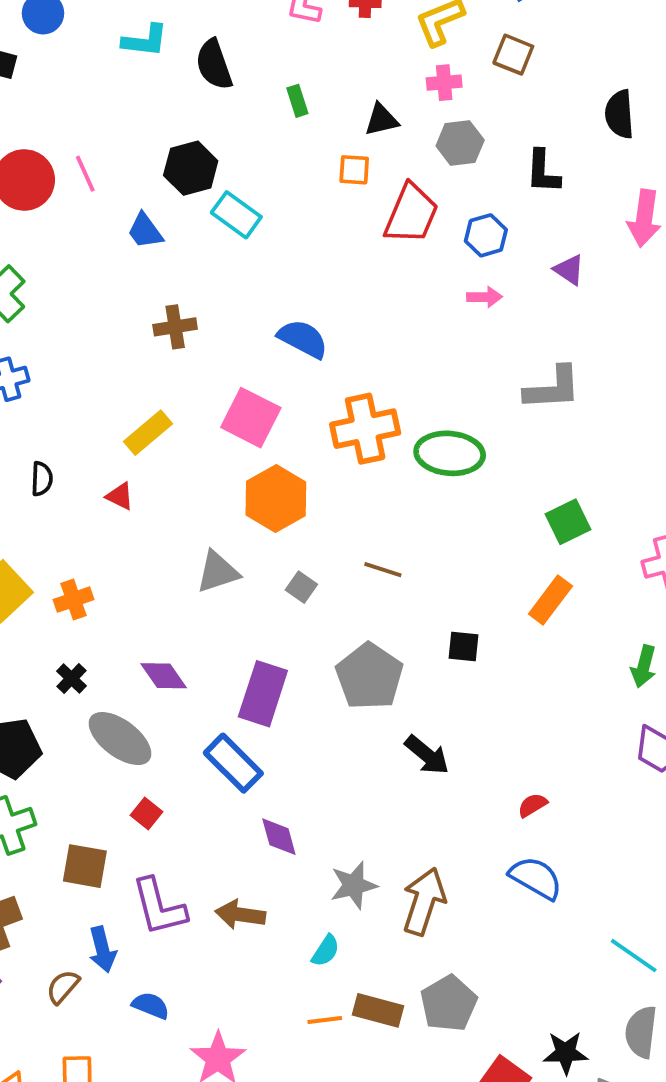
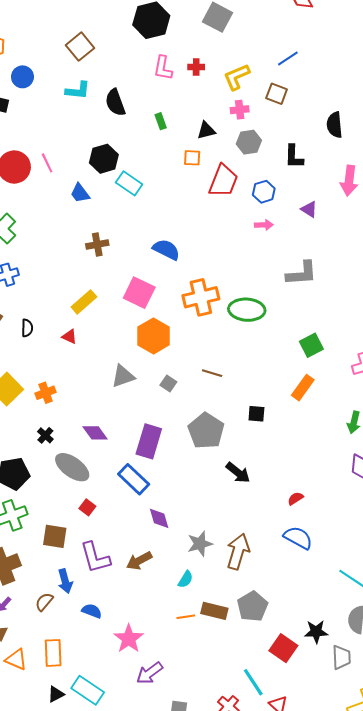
brown arrow: (240, 915) -> (139, 561), turned -35

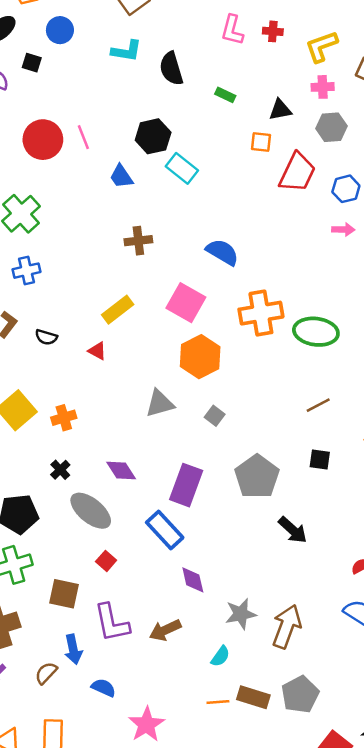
green rectangle: (161, 121) -> (225, 95), turned -49
black semicircle: (27, 328) -> (46, 337), turned 102
brown line: (212, 373) -> (318, 405), moved, turned -48

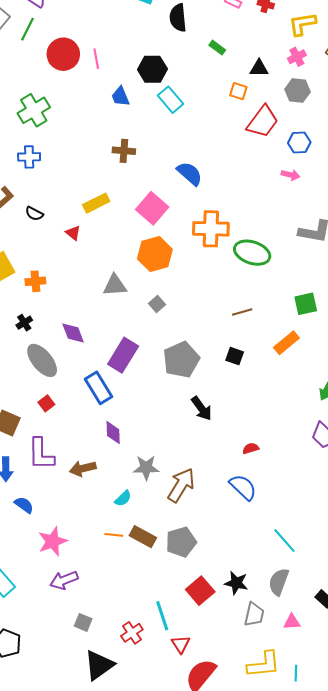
pink cross: (323, 87) -> (297, 57), turned -36

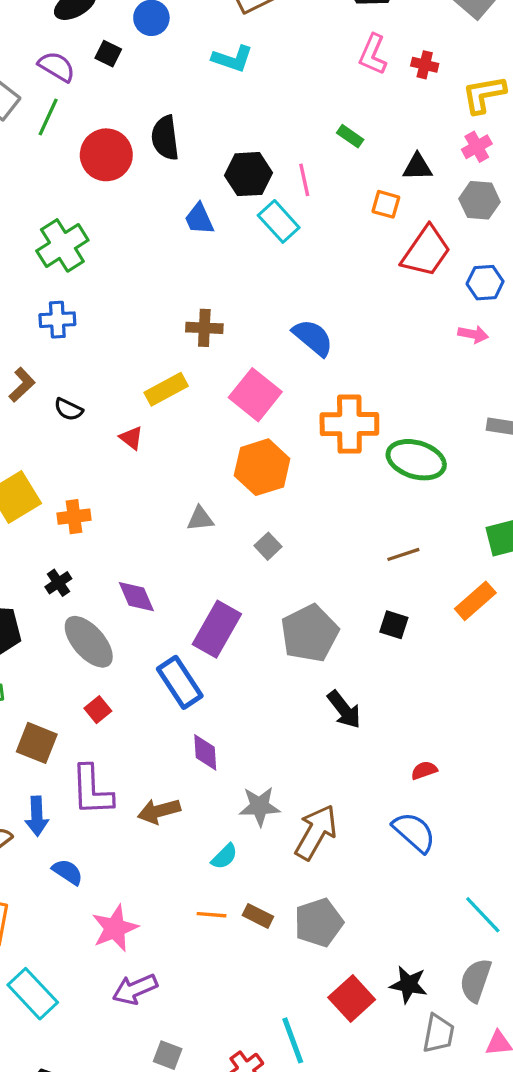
black semicircle: (178, 18) -> (165, 138), moved
pink line: (96, 59) -> (304, 180), moved
brown cross: (124, 151) -> (204, 328), moved
gray triangle: (115, 285) -> (200, 519), size x0.7
brown rectangle: (143, 537) -> (258, 916), size x0.7

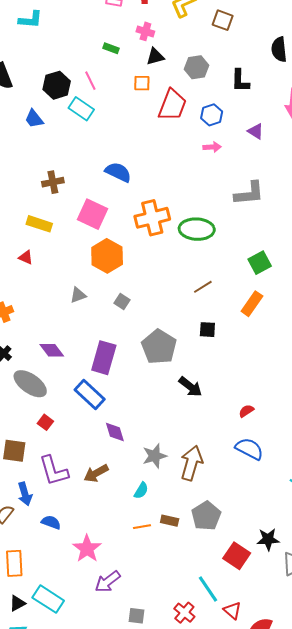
pink cross: (477, 147) -> (145, 31), moved, turned -30
yellow rectangle: (166, 389) -> (39, 224), turned 60

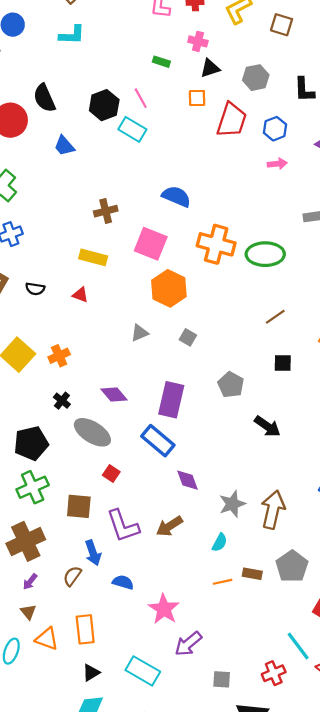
blue trapezoid: (34, 119) -> (64, 146), moved
orange cross: (152, 218) -> (216, 244), turned 32
gray pentagon: (159, 347) -> (231, 385), size x0.7
cyan rectangle: (48, 599) -> (143, 671), moved
red cross: (184, 613) -> (274, 673), turned 30

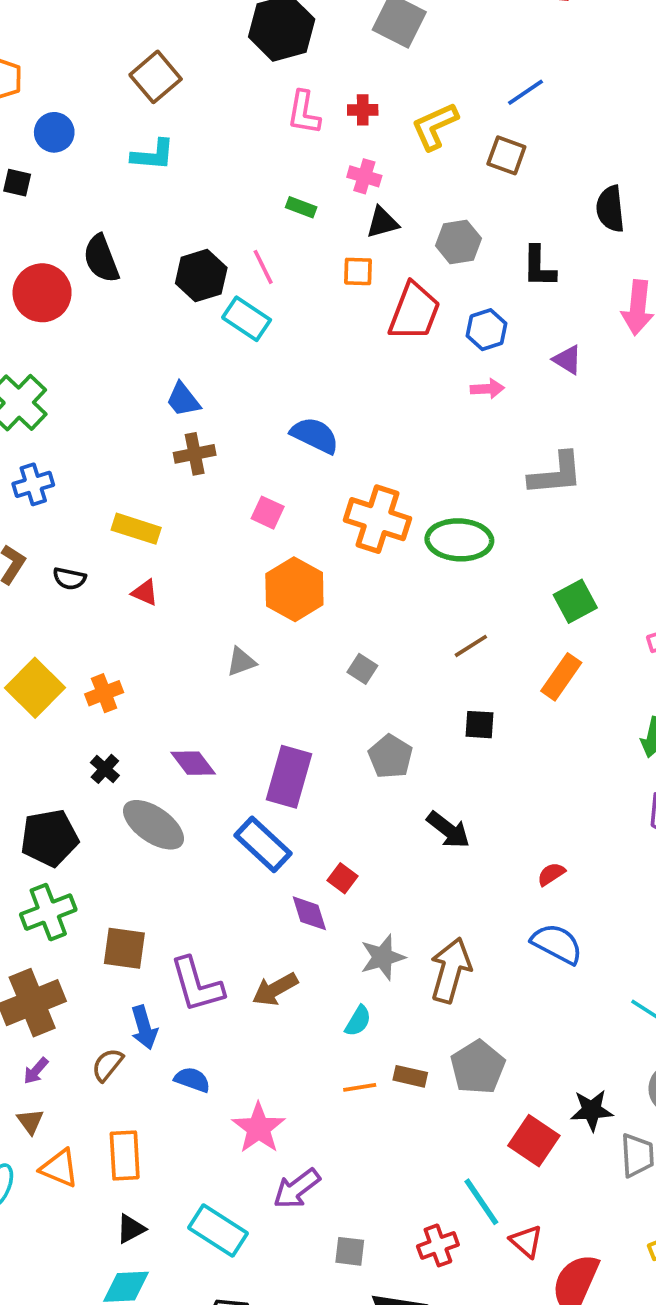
blue trapezoid: (64, 146) -> (183, 400), moved
pink square: (151, 244) -> (268, 513), size x0.6
yellow rectangle: (93, 257) -> (136, 529), moved
gray square: (188, 337) -> (362, 669), moved
red square: (111, 474) -> (343, 878), moved

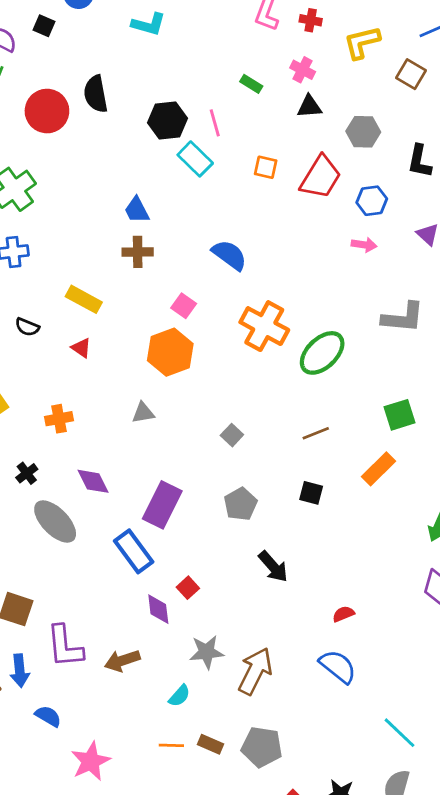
orange square: (358, 271) -> (266, 167), moved
green ellipse: (459, 540) -> (322, 353), turned -57
orange hexagon: (294, 589) -> (170, 352), moved
orange cross: (104, 693) -> (59, 419), moved
gray pentagon: (478, 1067) -> (262, 747), turned 30

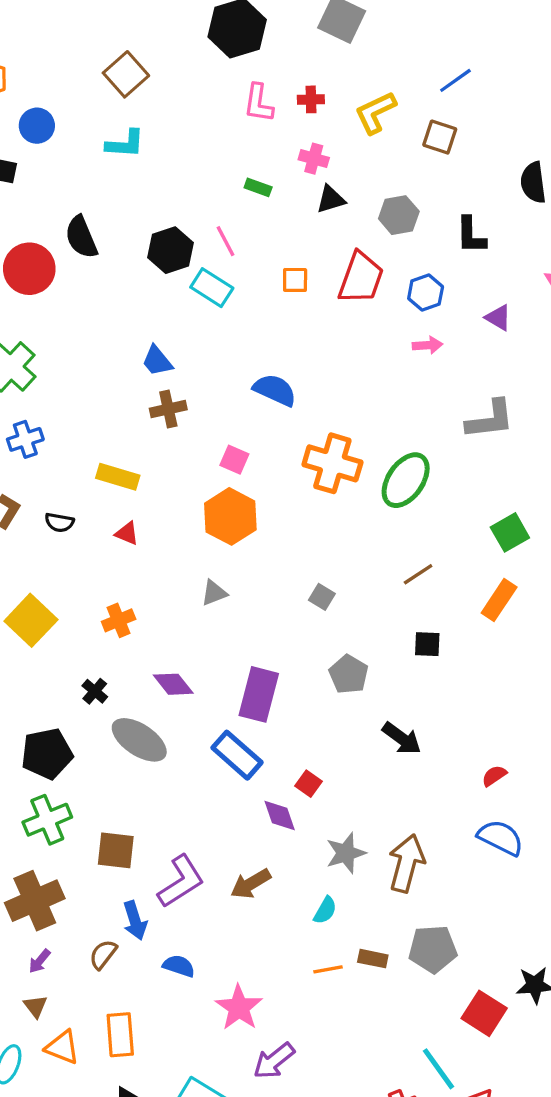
purple L-shape: (65, 646) -> (181, 881), turned -105

